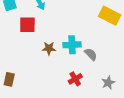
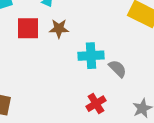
brown star: (49, 48) -> (59, 29), moved

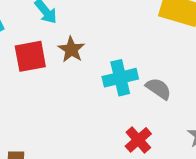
brown star: (59, 29) -> (71, 49), turned -30

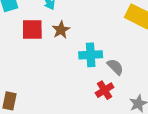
red cross: (138, 140) -> (105, 90), moved

